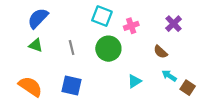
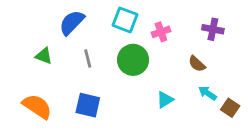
blue semicircle: (38, 18) -> (72, 23), moved
purple cross: (174, 24) -> (213, 29), turned -35

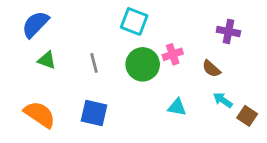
blue semicircle: (72, 23) -> (35, 24), moved
pink cross: (161, 32) -> (173, 54), moved
cyan triangle: (165, 100) -> (177, 107), turned 42

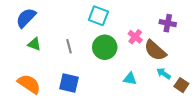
pink cross: (173, 54) -> (135, 37), moved, turned -32
brown semicircle: (211, 69) -> (155, 50), size x1.6

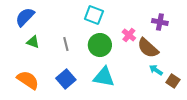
cyan triangle: (130, 79) -> (104, 77), moved, size x1.6
blue square: (69, 83) -> (66, 79), turned 36

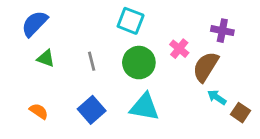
brown semicircle: (148, 48) -> (206, 67), turned 80
orange semicircle: (28, 80) -> (39, 111), size x0.6

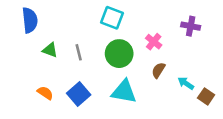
blue semicircle: (35, 24) -> (30, 20), turned 130
green triangle: (46, 58) -> (50, 50), moved
brown semicircle: (206, 67) -> (158, 70), moved, size x0.6
orange semicircle: (39, 111) -> (45, 93), moved

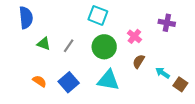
gray line: (79, 52) -> (69, 46), turned 48

